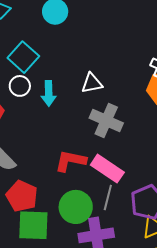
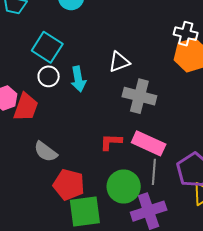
red L-shape: (70, 161) -> (111, 142), size x0.7

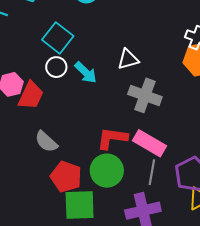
cyan arrow: (78, 79) -> (86, 73), turned -40
red L-shape: (111, 142) -> (112, 138), size x1.4
green circle: (124, 187) -> (107, 171), moved

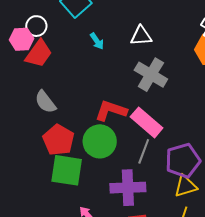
white circle: (56, 67) -> (36, 26), moved
cyan arrow: (86, 73) -> (97, 41), size x0.7

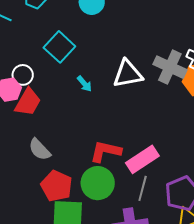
white triangle: (141, 36) -> (128, 74), size x1.4
gray cross: (151, 75) -> (170, 67), moved
pink rectangle: (147, 122) -> (142, 159), turned -68

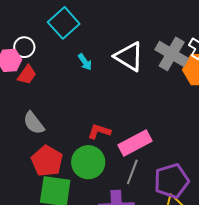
white triangle: (128, 74) -> (129, 57), turned 36
red trapezoid: (28, 102) -> (27, 75), size x0.7
red L-shape: (106, 151) -> (99, 131), size x0.7

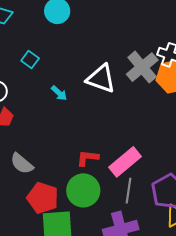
cyan square: (64, 23) -> (30, 59), size x0.6
gray cross: (172, 54) -> (142, 67), turned 32

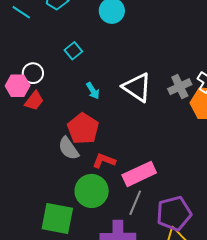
gray cross: (142, 67) -> (180, 87), size x0.7
gray semicircle: (22, 164) -> (69, 148), moved
red pentagon: (43, 198) -> (83, 129), moved

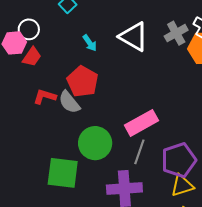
red L-shape: (104, 161) -> (45, 97), moved

